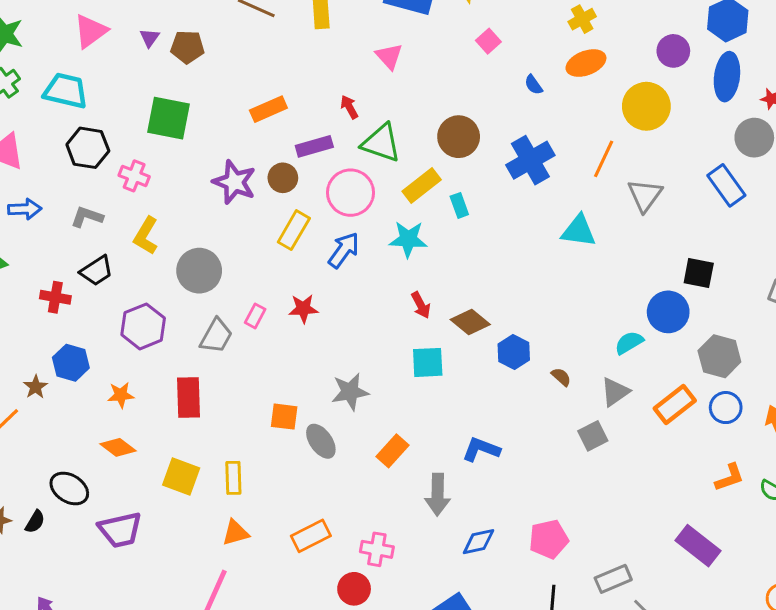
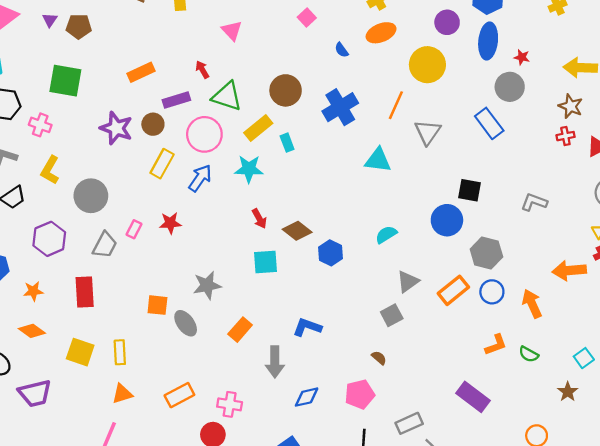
cyan semicircle: (629, 343) -> (386, 235), moved
brown semicircle: (561, 377) -> (379, 358), moved

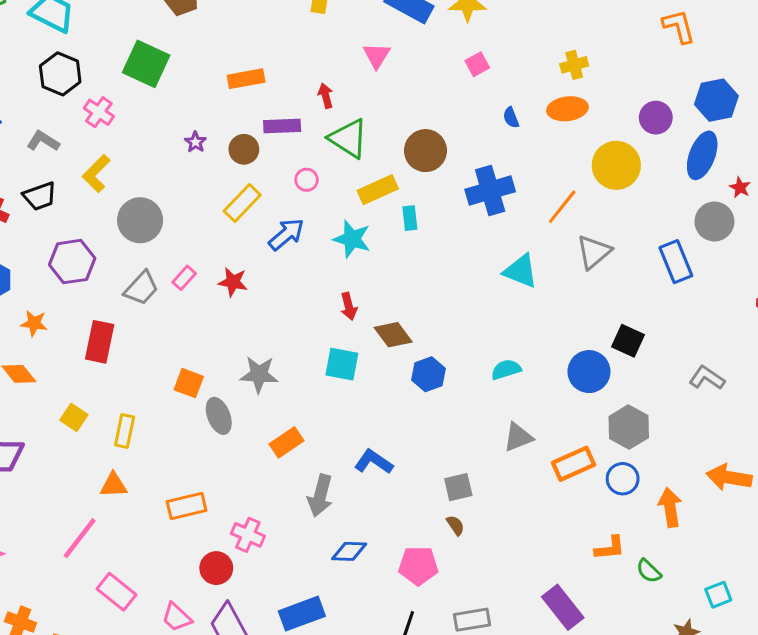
purple star: (116, 128) -> (195, 142), size x0.5
pink circle: (204, 134) -> (307, 180), size x0.5
gray square: (392, 315) -> (458, 487), moved
yellow square: (80, 352) -> (74, 417), size x0.7

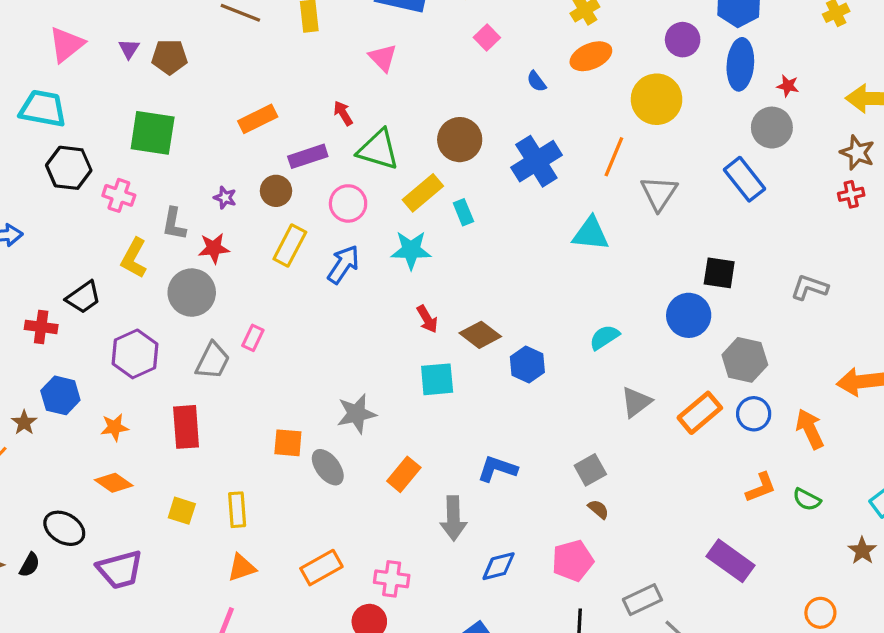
gray L-shape: (43, 141) -> (174, 224), moved, turned -96
pink circle: (307, 180) -> (348, 203), size x1.5
red star: (233, 282) -> (214, 248), moved

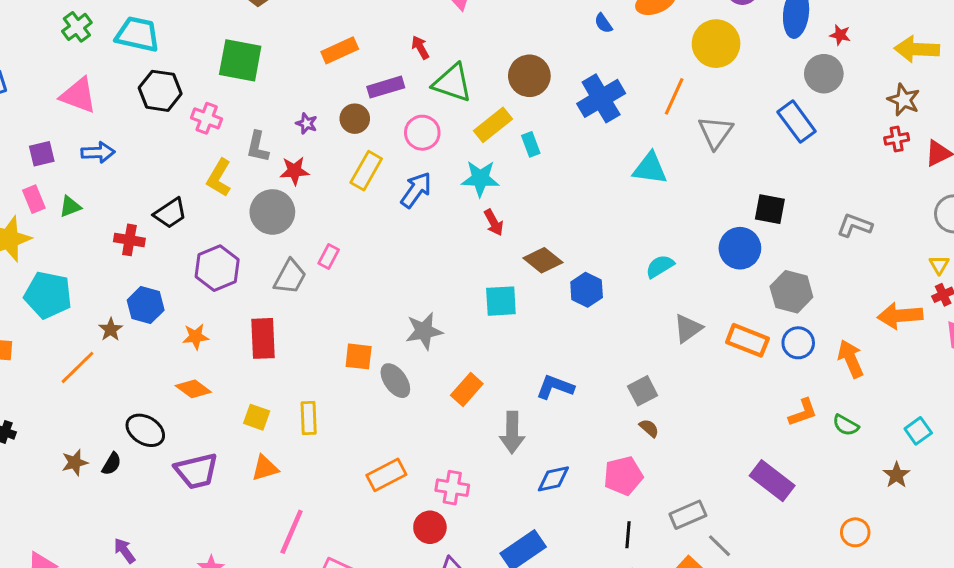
red arrow: (427, 319) -> (494, 223), moved
orange rectangle: (700, 413) -> (747, 340), turned 60
orange triangle: (242, 568) -> (265, 468), moved

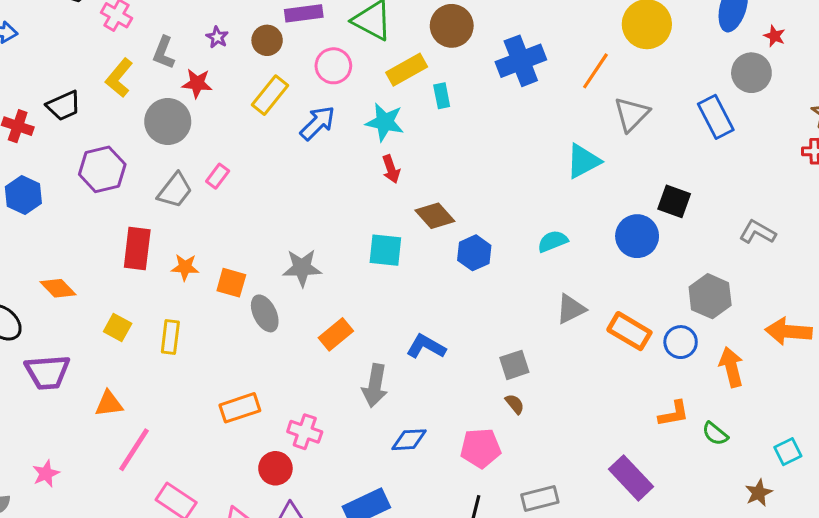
cyan triangle: (650, 168) -> (583, 161), moved, turned -45
gray hexagon: (791, 292) -> (710, 296), moved
orange star: (196, 337) -> (185, 267), moved
orange triangle: (265, 468) -> (109, 404), moved

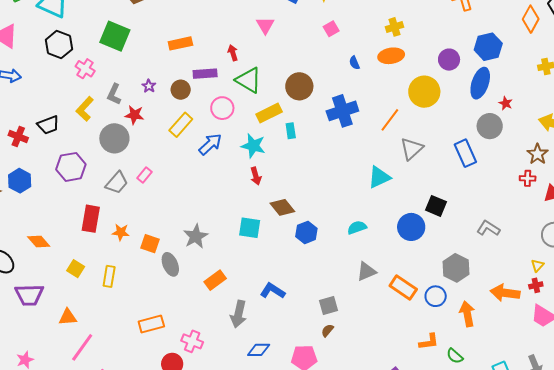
gray star: (302, 268) -> (196, 236), turned -30
brown semicircle: (515, 404) -> (327, 330), turned -104

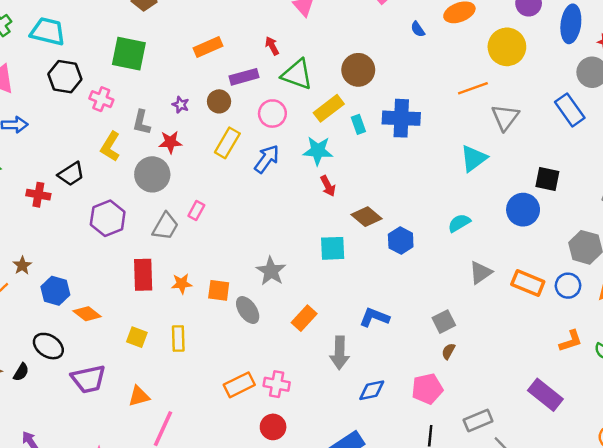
blue cross: (342, 111) -> (401, 118), moved, turned 32
orange line: (390, 120) -> (473, 88), turned 45
blue hexagon: (20, 181) -> (55, 291), moved
pink cross: (192, 341) -> (277, 384), moved

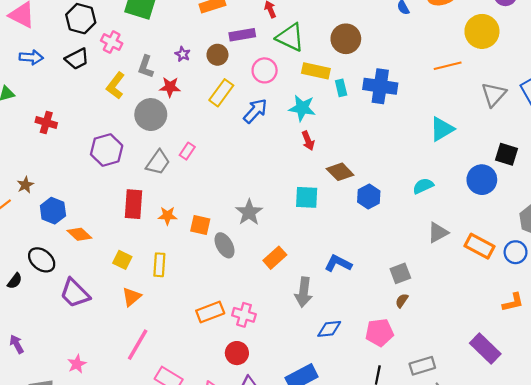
yellow rectangle: (329, 108) -> (316, 71), turned 44
gray triangle: (505, 117) -> (494, 94), moved
black trapezoid: (71, 174) -> (77, 59), moved
purple trapezoid: (88, 379) -> (75, 293), turned 52
orange triangle: (139, 396) -> (132, 297), moved, turned -30

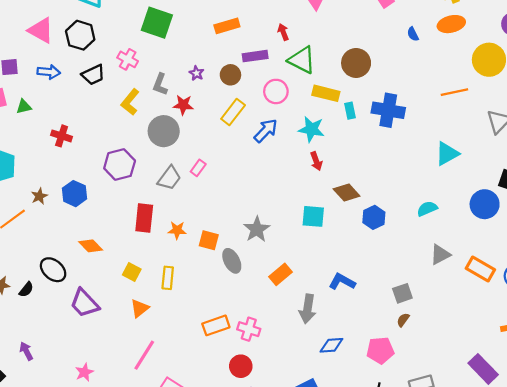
black hexagon: (81, 19) -> (80, 35), moved
blue hexagon: (53, 211) -> (74, 194), moved

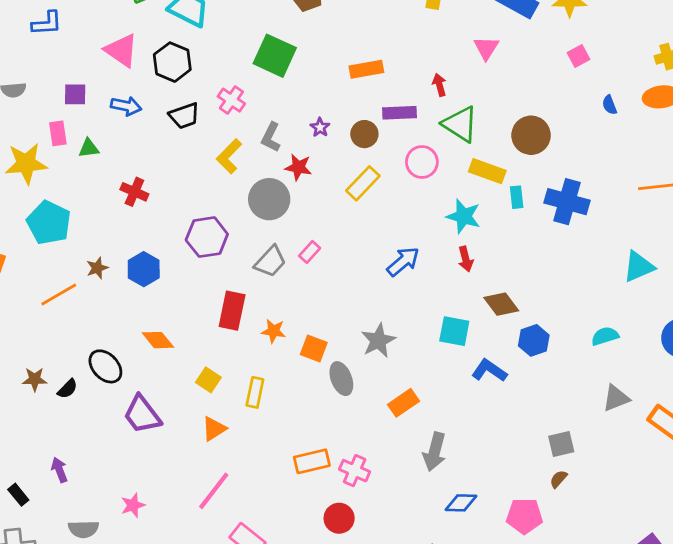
blue arrow: (266, 131) -> (403, 262), moved
blue L-shape: (342, 282) -> (489, 371), moved

